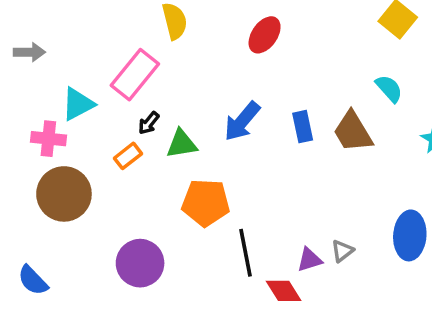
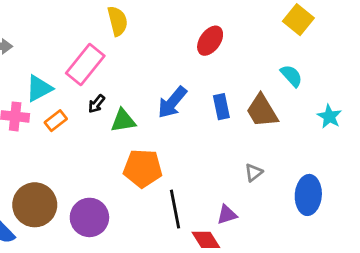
red ellipse: (265, 35) -> (210, 41), moved
orange rectangle: (128, 156) -> (56, 121), moved
brown circle: (64, 194) -> (35, 205), moved
gray triangle: (342, 251) -> (254, 173), moved

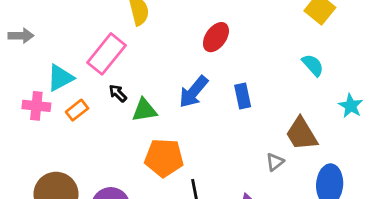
red ellipse: (210, 41) -> (216, 37), moved
black arrow: (96, 104) -> (118, 93), turned 96
brown trapezoid: (262, 111) -> (302, 134), moved

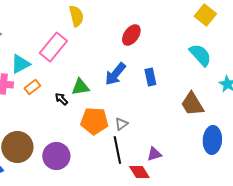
cyan semicircle: (313, 65) -> (200, 55), size x1.4
black arrow: (118, 93) -> (61, 99), moved
gray triangle: (275, 162) -> (121, 124), moved

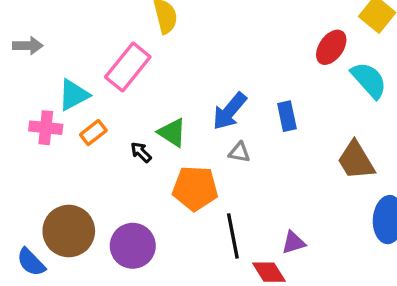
red ellipse: (131, 35) -> (331, 47), moved
green triangle: (80, 87) -> (172, 133), turned 42
gray triangle: (121, 124) -> (239, 152), moved, turned 48

